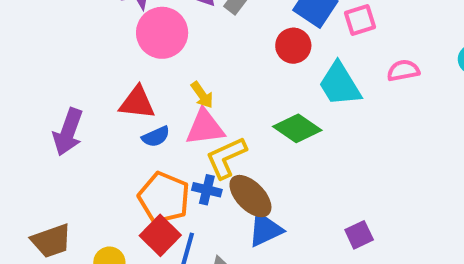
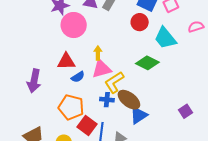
yellow arrow: (202, 95) -> (98, 53), turned -136
orange pentagon: (164, 198) -> (71, 107), moved

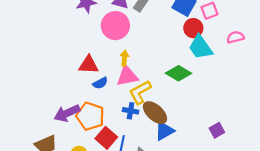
red circle: (140, 22) -> (193, 28), moved
pink circle: (74, 25) -> (115, 26), moved
purple arrow: (34, 81) -> (67, 113), moved, turned 50

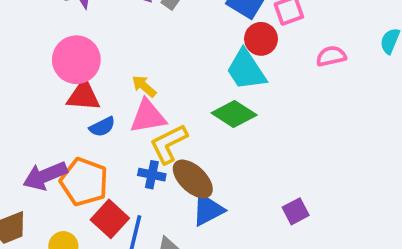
pink circle: (115, 26) -> (76, 60), moved
cyan trapezoid: (201, 47) -> (246, 70), moved
yellow arrow: (124, 58) -> (144, 86), turned -56

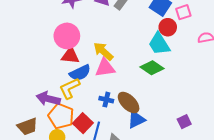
yellow arrow: (144, 86) -> (103, 51), size x1.5
blue semicircle: (102, 127) -> (80, 73), size x1.5
yellow L-shape: (169, 144) -> (70, 88), moved
purple arrow: (45, 176) -> (48, 99), turned 35
orange pentagon: (84, 182) -> (61, 116), moved

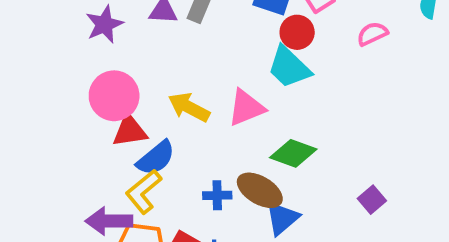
pink triangle: (105, 68) -> (246, 108), moved
green diamond: (152, 68) -> (293, 153), moved

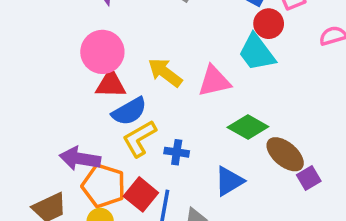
brown ellipse: (260, 190) -> (285, 154), moved
yellow L-shape: (144, 192) -> (139, 138), moved

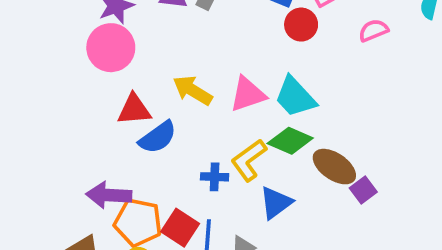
pink circle: (102, 52) -> (111, 48), moved
cyan trapezoid: (257, 52) -> (295, 97), moved
yellow L-shape: (139, 138) -> (249, 160), moved

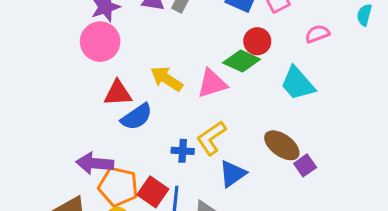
red circle: (301, 25) -> (257, 41), moved
cyan trapezoid: (295, 97) -> (298, 83), moved
green diamond: (290, 141) -> (242, 61), moved

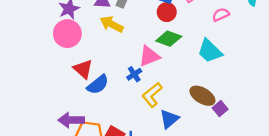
red circle: (257, 41) -> (167, 12), moved
yellow arrow: (167, 79) -> (112, 24), moved
red triangle: (118, 93) -> (83, 69), turned 50
blue cross: (183, 151) -> (134, 74), moved, turned -32

